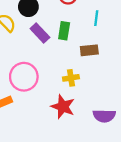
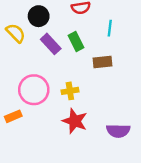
green rectangle: (64, 31) -> (76, 41), turned -36
yellow cross: (71, 78) -> (70, 91), moved

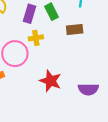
purple rectangle: (51, 44) -> (30, 14), turned 60
yellow cross: (70, 91) -> (36, 38), moved

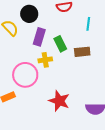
green rectangle: (52, 12) -> (60, 44), moved

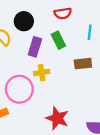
green rectangle: (60, 44) -> (58, 40), moved

